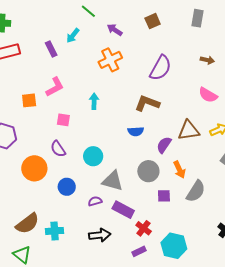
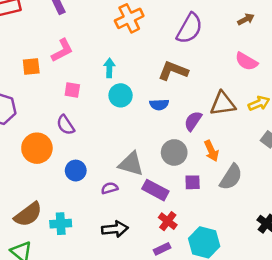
brown arrow: (207, 60) -> (246, 19), turned -40
cyan circle: (93, 156) -> (121, 95), moved
purple rectangle: (123, 210) -> (155, 190), moved

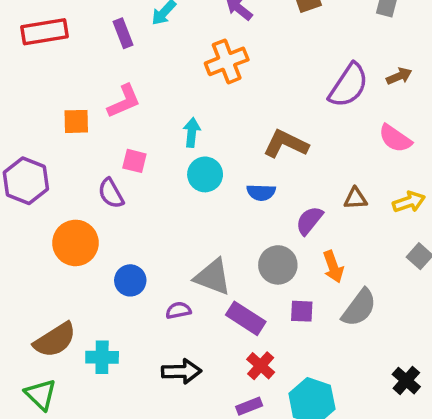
purple semicircle: (189, 28) -> (348, 85), moved
brown triangle: (223, 104) -> (355, 198), size x0.6
purple semicircle: (66, 125) -> (111, 193), moved

